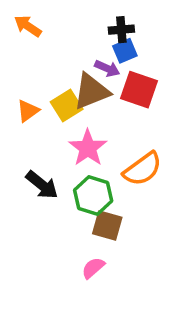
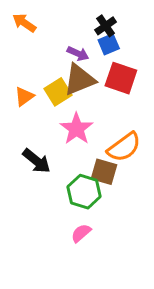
black cross: (121, 30) -> (106, 26), turned -30
purple arrow: (107, 68) -> (78, 54), moved
green hexagon: (93, 196) -> (84, 192), moved
brown square: (107, 225) -> (104, 172), moved

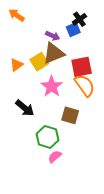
black cross: (106, 26) -> (79, 19), moved
red square: (121, 78) -> (82, 67), moved, turned -30
orange semicircle: (124, 147) -> (85, 85), moved, turned -90
green hexagon: (84, 192) -> (47, 137), moved

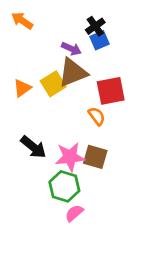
black cross: (79, 19) -> (95, 26), moved
orange semicircle: (85, 85) -> (97, 116), moved, size x0.6
pink star: (52, 86) -> (70, 157), moved, turned 30

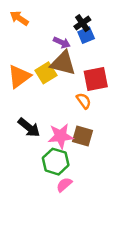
brown triangle: (73, 73) -> (63, 63), turned 36
orange triangle: (22, 88) -> (19, 76), size x1.5

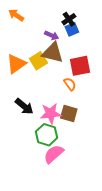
pink semicircle: (64, 185) -> (54, 154), size x1.5

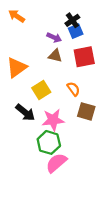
brown triangle: (53, 53) -> (55, 56), size x0.6
yellow square: (38, 61) -> (41, 90), moved
red square: (80, 66) -> (84, 57), moved
brown square: (69, 113) -> (86, 111), moved

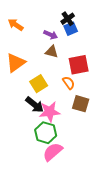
orange arrow: (17, 16) -> (16, 25), moved
red square: (84, 57) -> (79, 65), moved
black arrow: (25, 112) -> (35, 105), moved

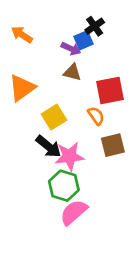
blue square: (71, 29) -> (83, 40), moved
brown square: (81, 104) -> (113, 145), turned -30

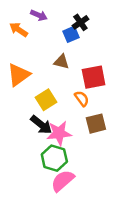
purple arrow: (71, 49) -> (39, 15), moved

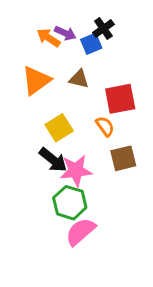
purple arrow: (39, 15) -> (65, 33), moved
orange arrow: (19, 30) -> (48, 38), moved
orange triangle: (19, 75) -> (36, 80), moved

